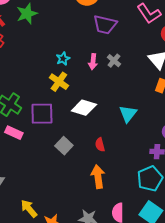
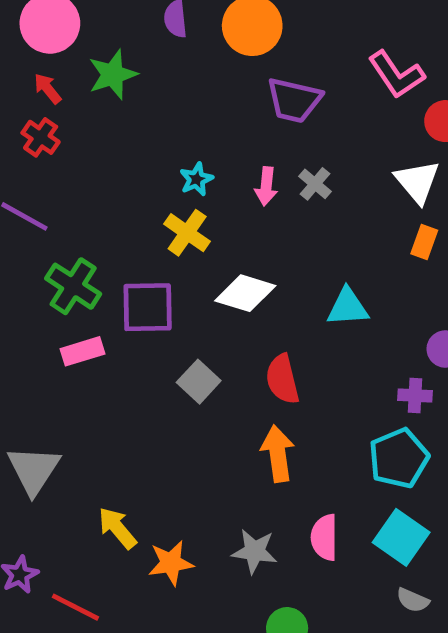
cyan triangle: (128, 114) -> (348, 307), turned 48
pink rectangle: (14, 133) -> (82, 351), turned -42
red semicircle: (100, 145) -> (282, 379), size x1.5

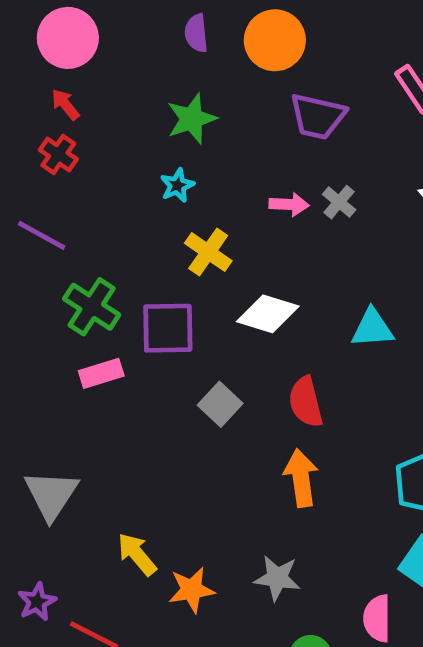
green star: (113, 75) -> (192, 119), moved
cyan star: (196, 179) -> (177, 185), moved
pink arrow: (266, 186) -> (289, 204), turned -93
pink semicircle: (324, 537) -> (377, 618), moved

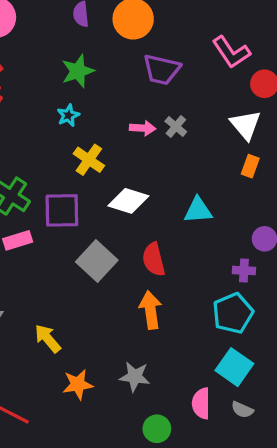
gray square: (220, 404) -> (97, 261), size x1.4
yellow arrow: (137, 554) -> (48, 339), moved

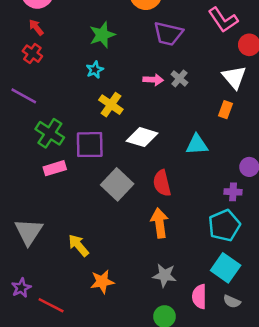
orange rectangle: (250, 166) -> (226, 110), moved
gray star: (135, 377) -> (164, 275), moved

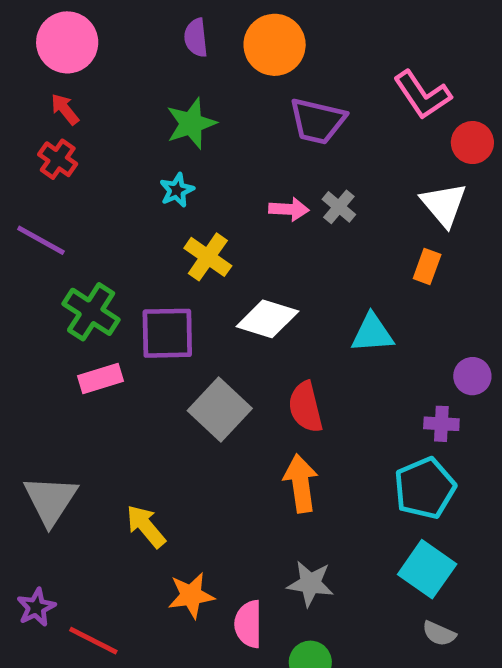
pink semicircle: (199, 297) -> (248, 624), moved

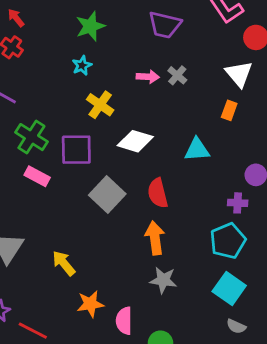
pink rectangle: (101, 379) -> (37, 176), turned 45
gray star: (310, 583) -> (163, 280), moved

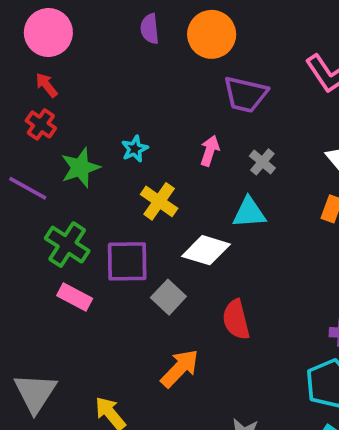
green star: (90, 26) -> (80, 168), moved
pink arrow: (148, 77) -> (210, 151), moved, turned -75
cyan triangle: (197, 150) -> (249, 213), moved
gray square: (107, 195) -> (168, 297), moved, size x0.7
orange arrow: (155, 238) -> (180, 368), moved, turned 52

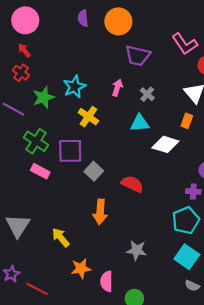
cyan star: (135, 149) -> (74, 87), size x1.5
white diamond: (206, 250) -> (165, 144), moved
red semicircle: (236, 320) -> (132, 184), turned 130
orange arrow: (180, 368) -> (100, 212), turned 140

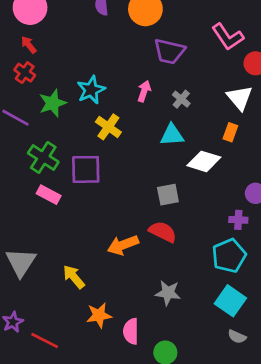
gray square: (94, 171) -> (168, 195), moved, turned 36
red semicircle: (132, 184) -> (163, 232), moved
orange arrow: (100, 212) -> (123, 245), turned 65

